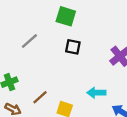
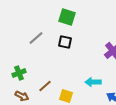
black square: (73, 47) -> (65, 42), moved

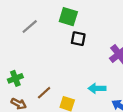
gray line: (36, 38) -> (30, 27), moved
black square: (65, 42) -> (78, 39), moved

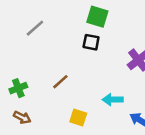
green square: (68, 17) -> (97, 17), moved
brown line: (44, 93) -> (60, 82), moved

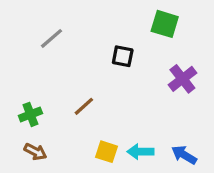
green square: (97, 17) -> (165, 24), moved
cyan arrow: (113, 100) -> (140, 152), moved

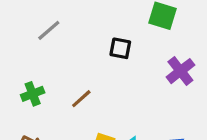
green cross: (30, 114) -> (33, 94), moved

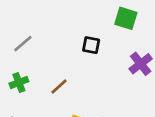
gray line: (49, 30) -> (23, 44), moved

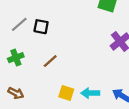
black square: (91, 45) -> (41, 27), moved

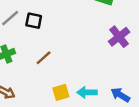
yellow square: (66, 93) -> (61, 92), turned -35

